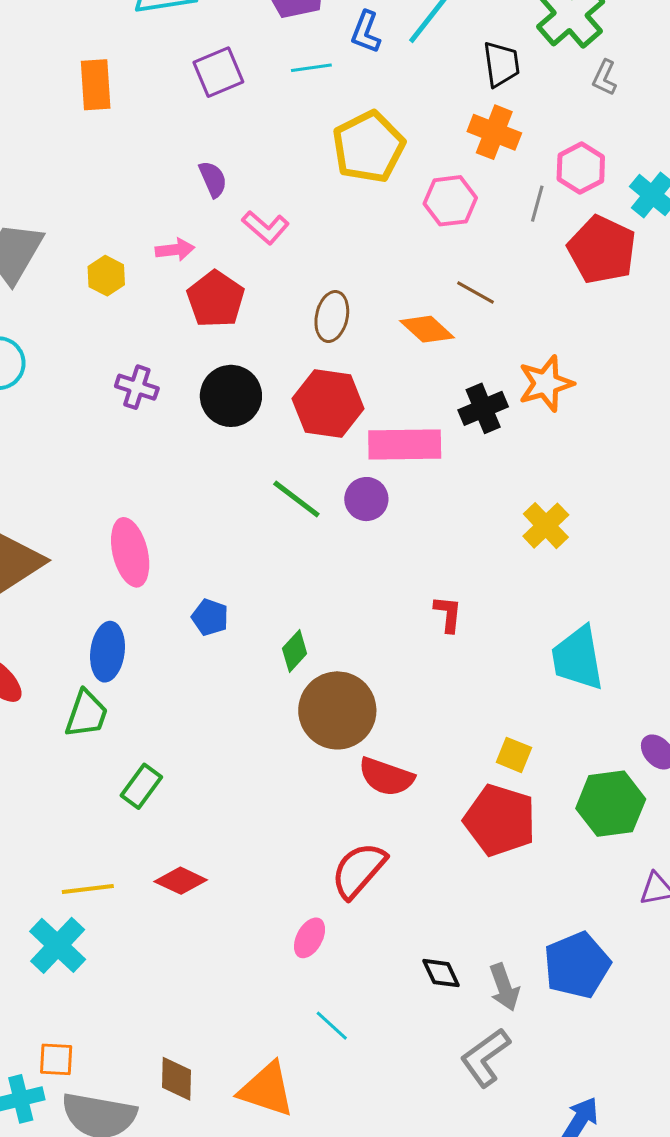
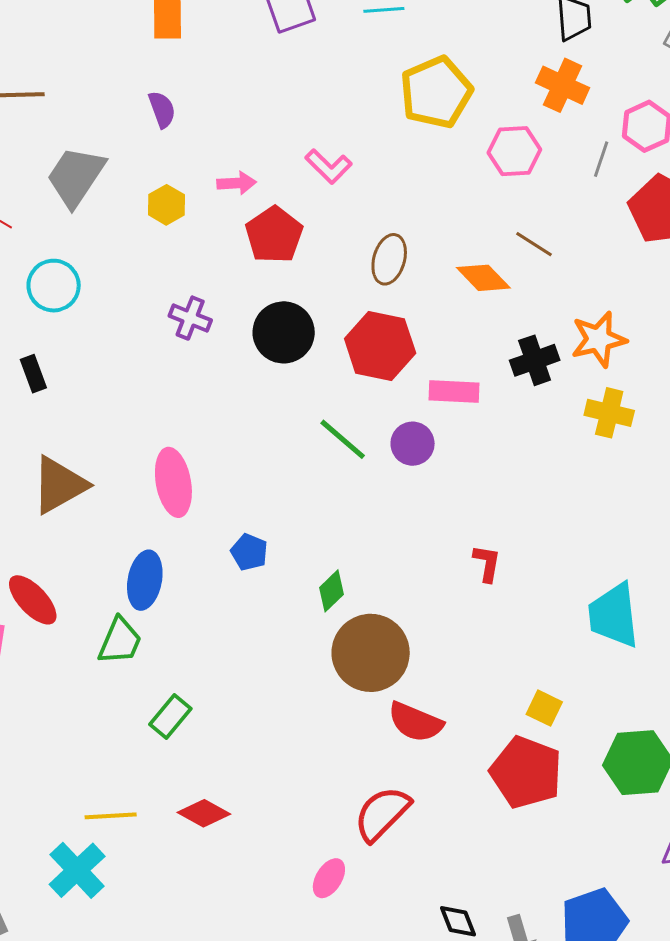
purple semicircle: (213, 179) -> (162, 109), moved
pink rectangle: (405, 444) -> (454, 392), size x0.7
yellow cross: (546, 526) -> (609, 413), moved, turned -36

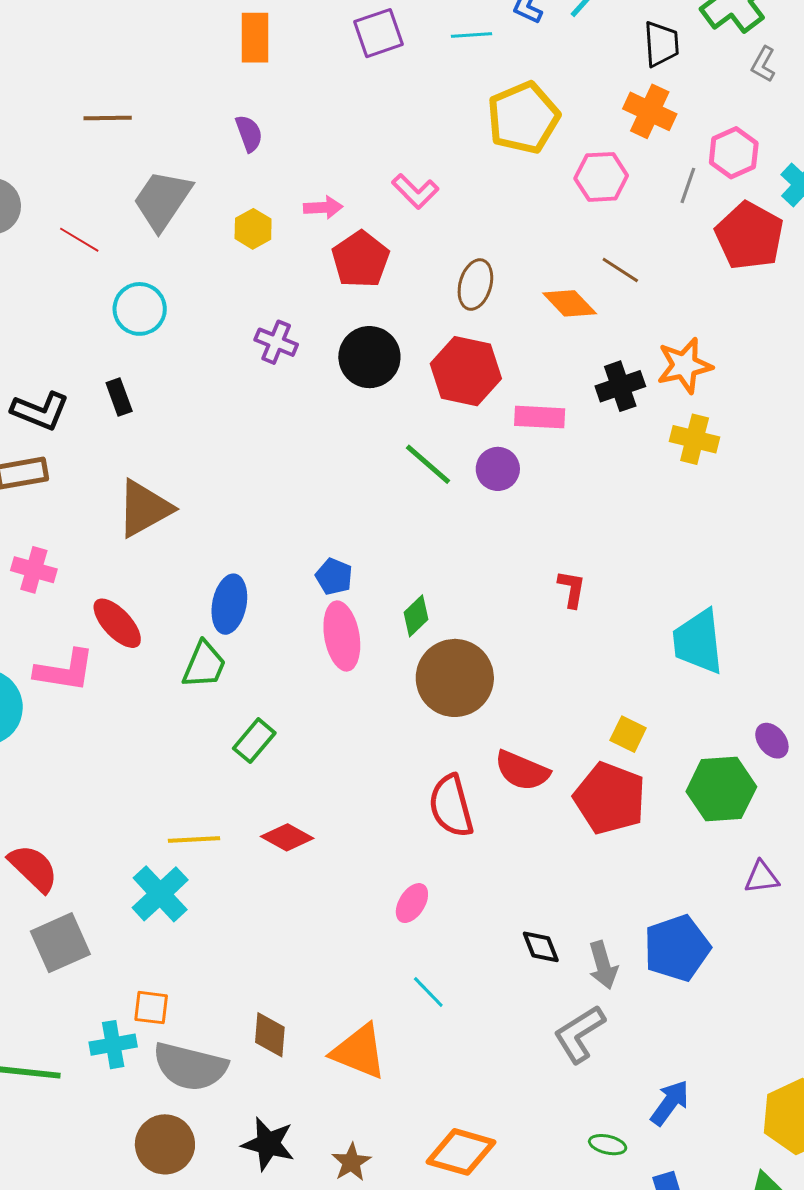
pink ellipse: (173, 482) -> (342, 636), moved
red semicircle: (415, 722) -> (522, 771), moved
red semicircle: (382, 814) -> (451, 806), moved, turned -60

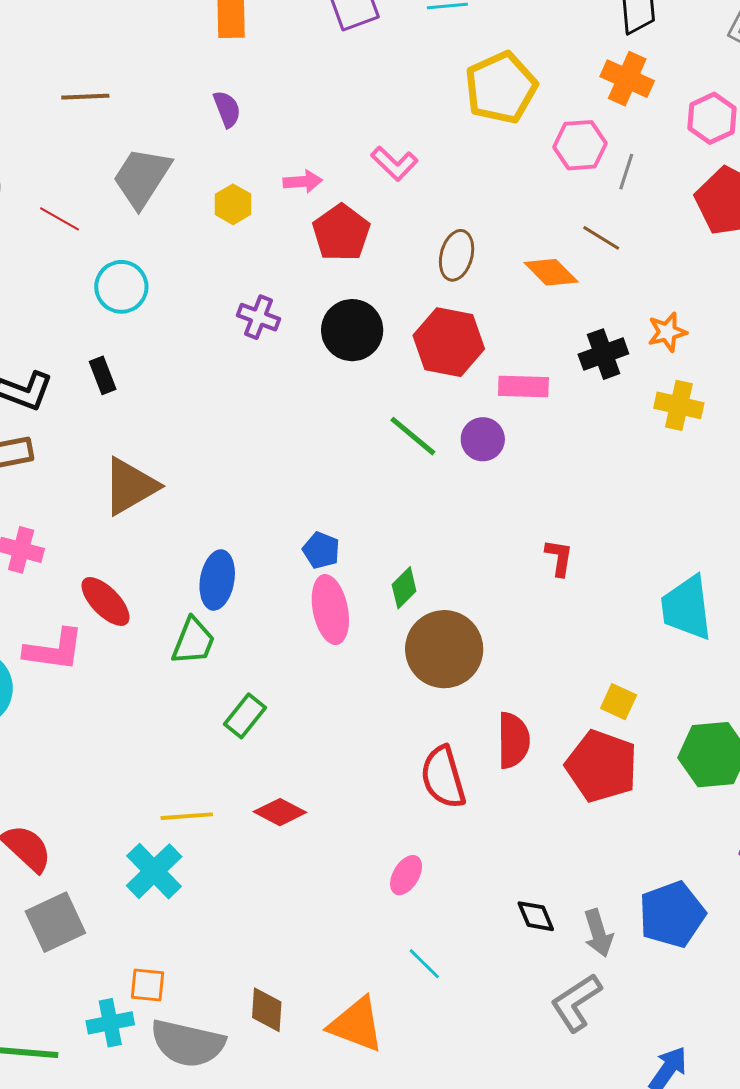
gray line: (688, 185) -> (626, 172), moved
orange star: (684, 366) -> (667, 332), size x0.7
red semicircle: (522, 771) -> (513, 740), turned -112

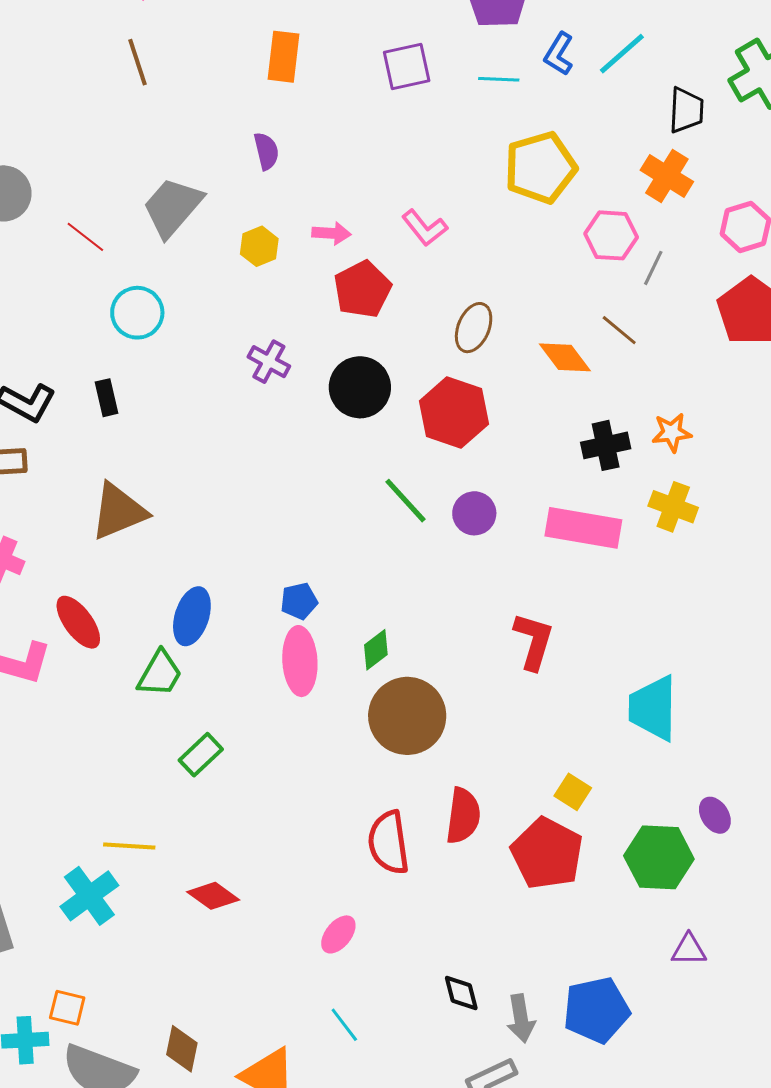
brown line: (85, 97) -> (137, 62), moved, turned 66
pink rectangle: (523, 387) -> (583, 528), moved, size x1.5
blue pentagon: (321, 550) -> (299, 601), turned 30
red L-shape: (559, 558) -> (534, 641), size x1.5
red diamond: (280, 812) -> (213, 896), moved

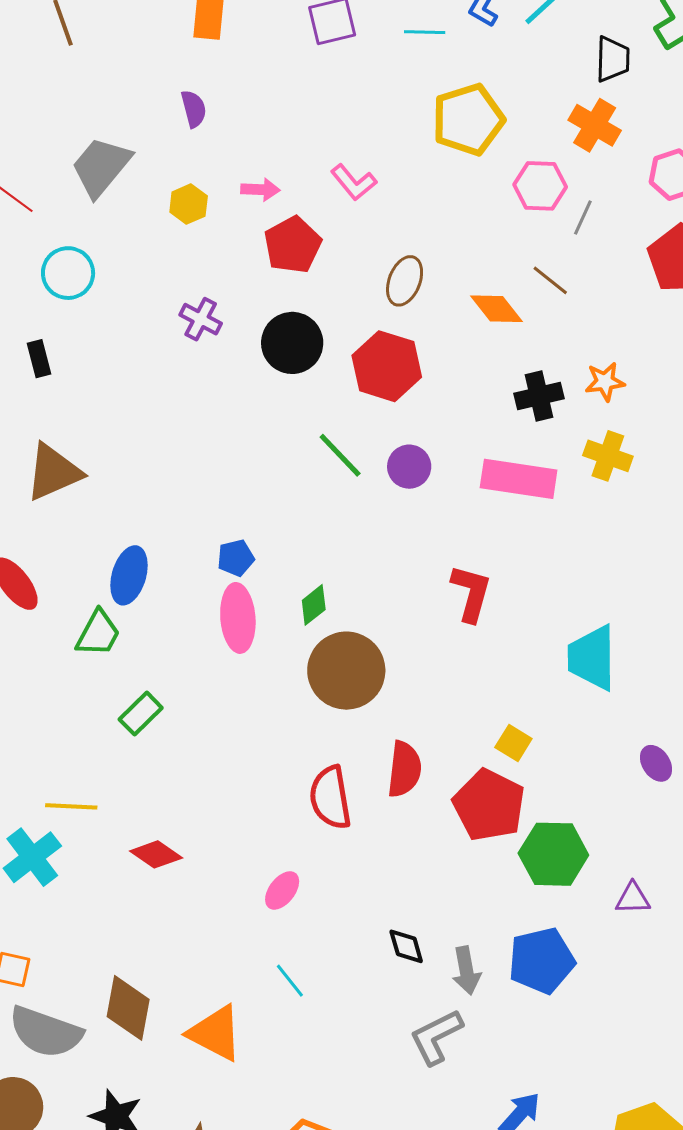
green hexagon: (659, 857) -> (553, 854), moved
brown diamond: (182, 1049) -> (128, 1008), size x1.4

